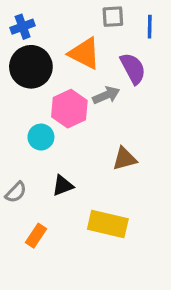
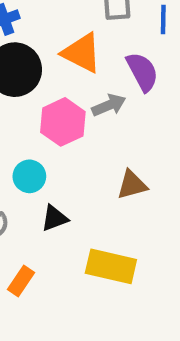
cyan circle: (41, 137) -> (29, 176), moved

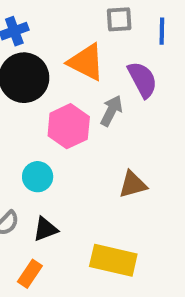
gray arrow: (109, 105) -> (111, 111), turned -40
black triangle: (54, 218) -> (45, 229), moved

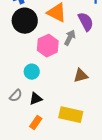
orange rectangle: (30, 274) -> (36, 123), moved

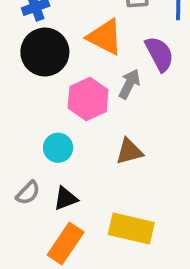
brown triangle: (81, 76) -> (129, 152), moved
orange rectangle: (36, 123) -> (66, 243), size x1.5

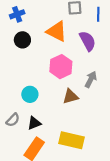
black circle: (45, 52) -> (22, 40), size x0.6
gray arrow: (129, 84) -> (91, 79), moved
pink hexagon: (88, 99) -> (61, 67), moved

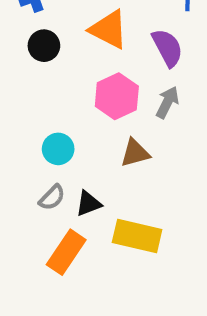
gray arrow: (91, 79) -> (167, 102), moved
gray semicircle: (13, 120) -> (52, 198), moved
black triangle: (34, 123) -> (88, 204), moved

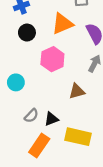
orange triangle: (109, 29) -> (62, 24), turned -50
pink hexagon: (117, 96) -> (52, 59), moved
cyan circle: (58, 149) -> (16, 82), moved

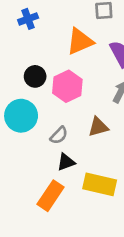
black circle: (27, 33) -> (35, 76), moved
cyan circle: (16, 82) -> (21, 116), size x1.5
gray semicircle: (31, 116) -> (59, 135), moved

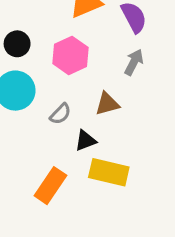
black circle: (35, 76) -> (17, 44), moved
black triangle: (66, 162) -> (85, 141), moved

